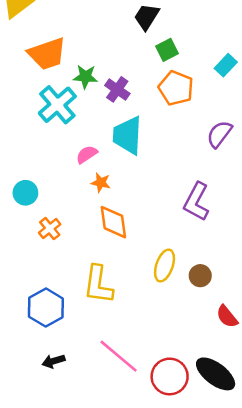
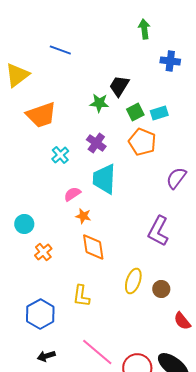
cyan rectangle: (226, 65) -> (159, 113), moved, turned 30
green star: (85, 77) -> (99, 103), moved
cyan cross: (57, 105) -> (60, 155), moved, size x0.6
yellow L-shape: (98, 285) -> (81, 296), size x0.7

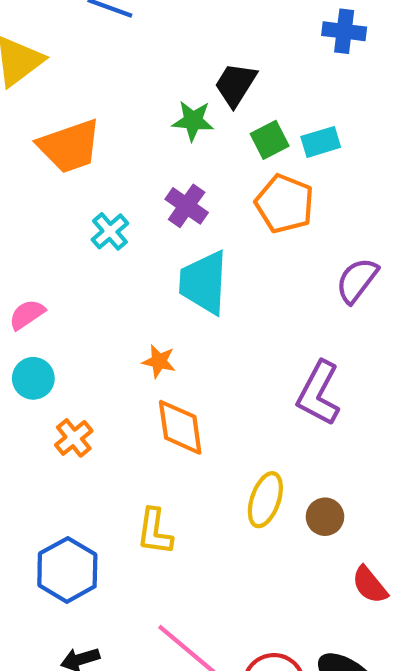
pink semicircle: (72, 194) -> (27, 314), moved

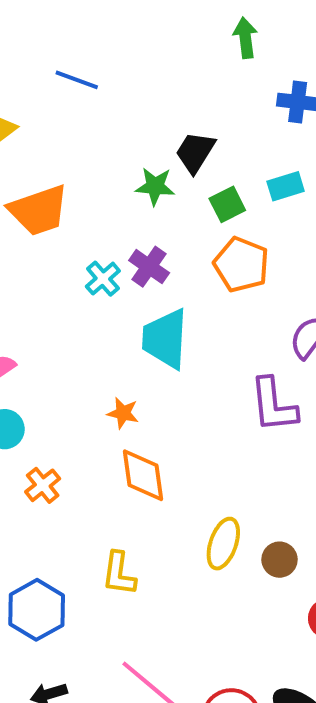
cyan rectangle: (321, 142) -> (286, 186), moved
cyan cross: (110, 231) -> (103, 279), moved
purple L-shape: (319, 393) -> (273, 405), moved, turned -34

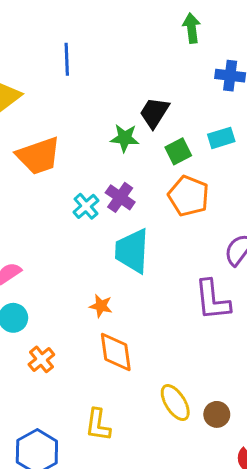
blue line: (77, 80) -> (67, 59), turned 68
yellow ellipse: (223, 544) -> (175, 403), turned -51

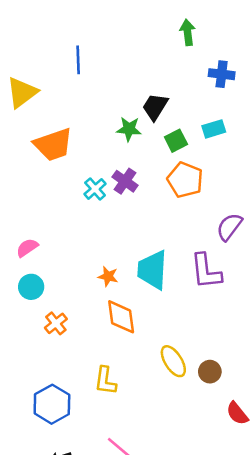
cyan trapezoid: (132, 251) -> (152, 270), moved

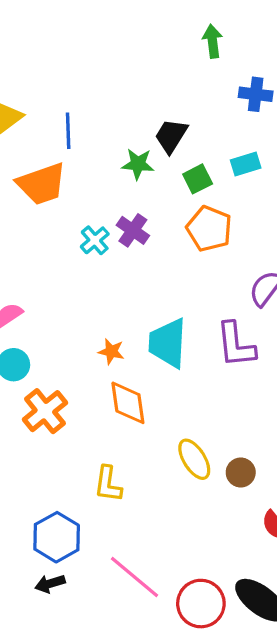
blue line: (78, 60) -> (68, 131), moved
orange cross: (56, 323) -> (45, 411), size x1.5
blue hexagon: (52, 404) -> (57, 537), moved

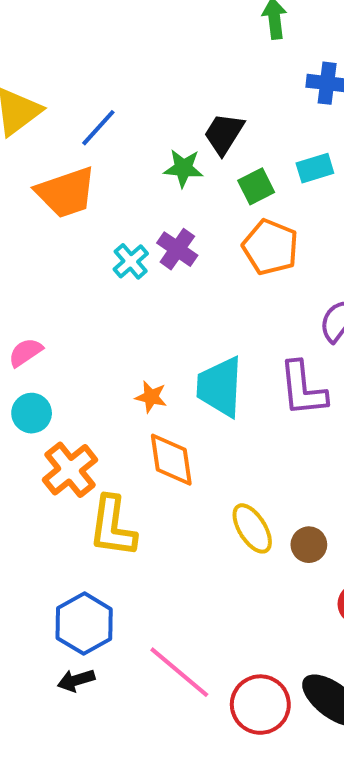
blue line: (68, 131) -> (98, 128), turned 44
yellow L-shape: (108, 484) -> (113, 526), moved, size x1.4

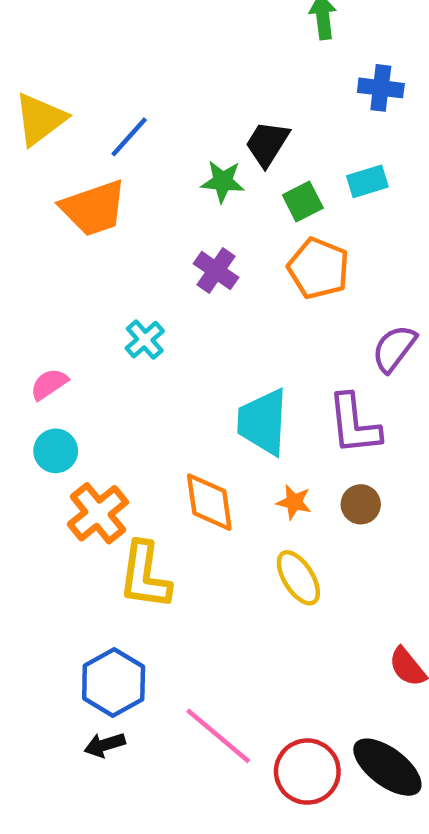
cyan cross: (131, 261) -> (145, 340), moved
orange star: (151, 397) -> (294, 502), moved
brown circle: (309, 545) -> (361, 504), moved

